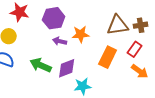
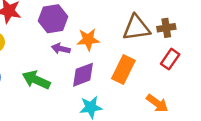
red rectangle: (135, 49) -> (170, 59), moved
purple diamond: (67, 68) -> (83, 75), moved
orange arrow: (140, 71) -> (157, 103), moved

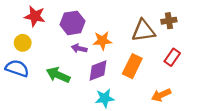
brown cross: (166, 28) -> (169, 21), moved
orange arrow: (157, 103) -> (161, 95), turned 120

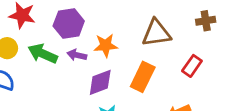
brown cross: (169, 21) -> (206, 21), moved
green arrow: (58, 75) -> (43, 54), moved

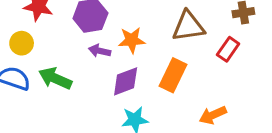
green arrow: (43, 54) -> (55, 78), moved
red rectangle: (192, 66) -> (228, 49), moved

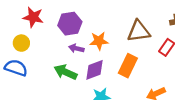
green arrow: (55, 78) -> (66, 72), moved

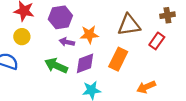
yellow circle: (21, 43) -> (22, 37), moved

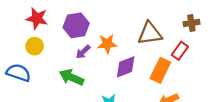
purple arrow: (67, 42) -> (83, 52), turned -56
orange rectangle: (118, 59) -> (160, 70), moved
purple diamond: (85, 63) -> (126, 67), moved

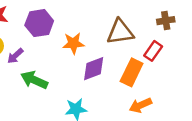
purple arrow: (83, 52) -> (15, 56), moved

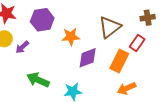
brown triangle: (120, 32) -> (110, 27), turned -30
green arrow: (34, 80) -> (38, 80), moved

